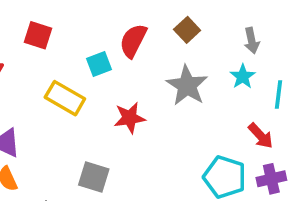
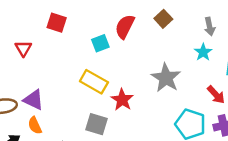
gray star: (187, 85) -> (166, 78), moved
yellow rectangle: (65, 98) -> (94, 82), moved
red star: (130, 118) -> (122, 100), moved, turned -30

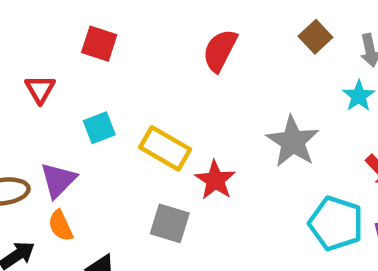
brown square: (163, 19) -> (315, 37), moved
cyan square: (100, 43) -> (99, 128), moved
purple triangle: (34, 100) -> (58, 180), turned 50

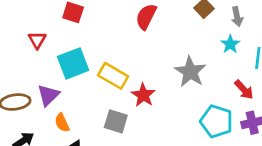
cyan square: (99, 128) -> (73, 63), size x1.6
orange semicircle: (61, 226) -> (62, 123), moved

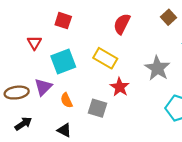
yellow rectangle: (113, 76) -> (105, 58), moved
orange semicircle: (62, 123) -> (66, 100), moved

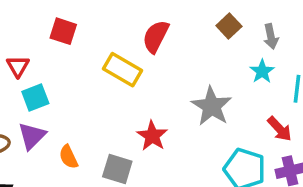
yellow rectangle: (105, 58) -> (123, 70), moved
cyan square: (63, 62) -> (35, 98), moved, size x0.7

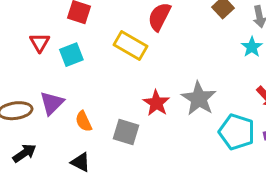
cyan square: (35, 98) -> (71, 55), moved
gray star: (212, 106) -> (199, 99), moved

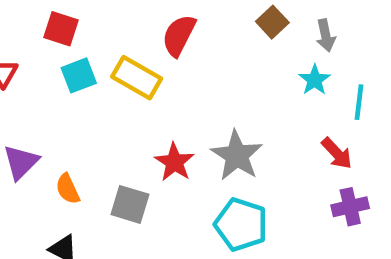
cyan square: (71, 55) -> (79, 75), moved
cyan pentagon: (237, 132) -> (241, 224), moved

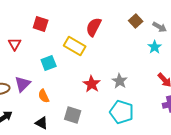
gray arrow: (326, 35) -> (160, 27), turned -48
cyan square: (79, 75) -> (49, 63), moved
gray star: (237, 156) -> (120, 81), size x0.7
gray square: (130, 204) -> (73, 115), moved

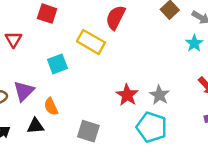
gray star: (120, 81) -> (159, 95), moved
red star: (92, 84) -> (127, 95), moved
black triangle: (42, 123) -> (35, 126), moved, turned -32

